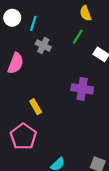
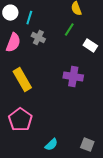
pink semicircle: (16, 63) -> (13, 43), moved
yellow rectangle: (36, 107) -> (22, 80), moved, size x1.6

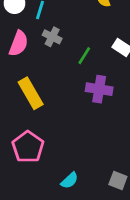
green line: (69, 30) -> (84, 56), moved

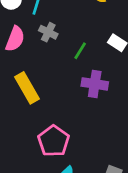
pink pentagon: (28, 147) -> (54, 141), moved

